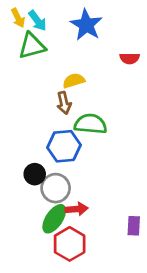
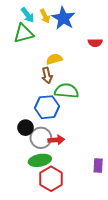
yellow arrow: (18, 18) -> (45, 16), moved
red arrow: (77, 209) -> (56, 140), moved
green ellipse: (54, 219) -> (40, 160), turned 45

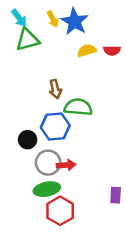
cyan arrow: (28, 15) -> (19, 18), moved
yellow semicircle: (54, 59) -> (87, 50), moved
black circle: (26, 128) -> (28, 140), moved

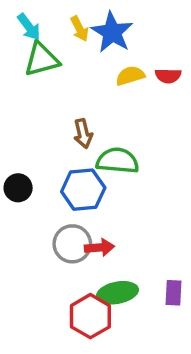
black circle: (28, 140) -> (18, 188), moved
green ellipse: (47, 189) -> (118, 293), moved

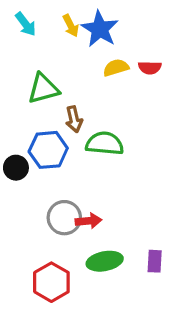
green triangle: (42, 59) -> (43, 89), moved
blue hexagon: (83, 190) -> (48, 150), moved
red hexagon: (90, 316) -> (51, 282), moved

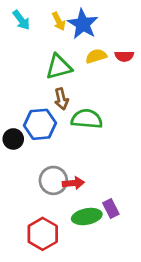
green triangle: (43, 89) -> (59, 67), moved
purple rectangle: (155, 261) -> (111, 209), moved, turned -30

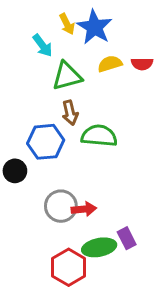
cyan arrow: (21, 20) -> (43, 45), moved
black circle: (13, 139) -> (15, 171), moved
red hexagon: (43, 234) -> (69, 267), moved

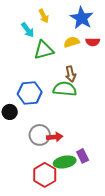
blue star: (95, 27) -> (82, 18), moved
brown arrow: (70, 113) -> (71, 74), moved

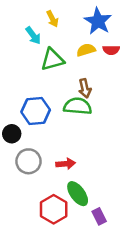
gray circle: (40, 135) -> (28, 161), moved
purple rectangle: (83, 156) -> (99, 216), moved
green ellipse: (65, 162) -> (78, 194), turned 65

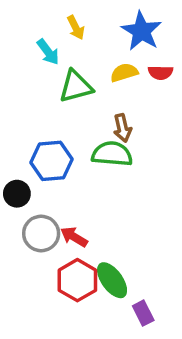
red arrow: (66, 164) -> (74, 237), moved, turned -144
red hexagon: (54, 209) -> (77, 280), moved

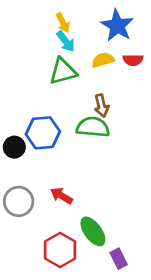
cyan arrow: (48, 52) -> (66, 41), moved
black circle: (17, 194) -> (14, 147), moved
gray circle: (41, 233) -> (19, 201), moved
red hexagon: (77, 280) -> (60, 250), moved

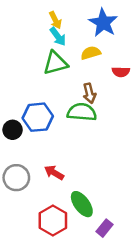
red semicircle: (133, 60) -> (121, 72), moved
purple rectangle: (119, 259) -> (105, 228), turned 66

